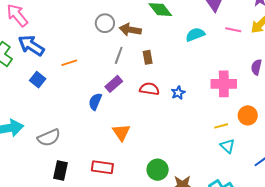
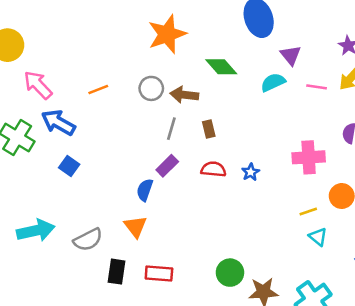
cyan semicircle: (195, 35) -> (273, 82), moved
orange line: (69, 63) -> (98, 90), moved
orange triangle: (121, 132) -> (135, 227), moved
black rectangle: (61, 171) -> (116, 272), moved

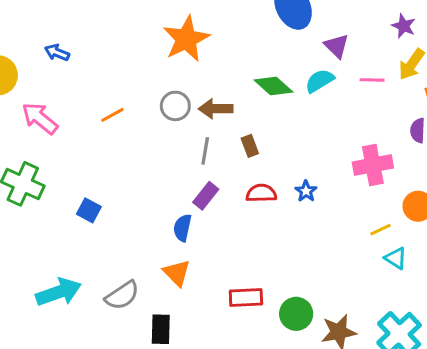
green diamond: (221, 67) -> (273, 86), moved
blue arrow: (58, 123) -> (57, 53), moved, size x0.6
red rectangle: (159, 274) -> (246, 298), moved

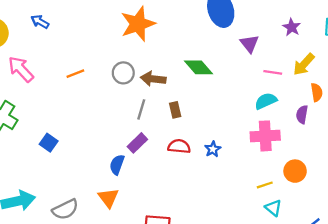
purple star: (404, 26) -> (292, 27), moved
cyan semicircle: (320, 81) -> (266, 101), moved

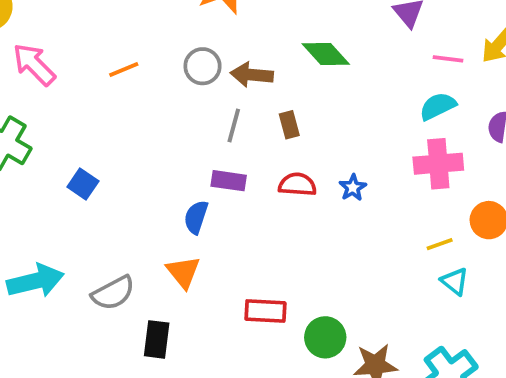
purple rectangle: (137, 143) -> (229, 181), turned 54

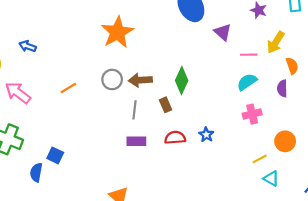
green diamond: (326, 54) -> (182, 81), moved, turned 76
pink cross: (438, 164) -> (252, 114), size x0.7
blue semicircle: (196, 217) -> (36, 172), moved

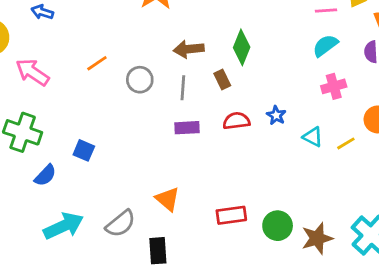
gray circle: (112, 80) -> (140, 80), moved
blue semicircle: (36, 172) -> (45, 175), moved, turned -144
cyan triangle: (271, 178) -> (313, 137), moved

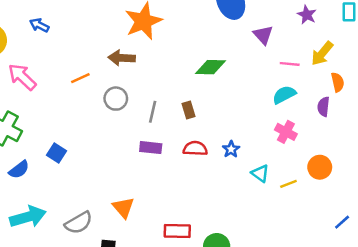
green diamond: (242, 47) -> (210, 67), moved, turned 60
brown arrow: (189, 49) -> (122, 58), moved
pink cross: (334, 86) -> (286, 132), turned 35

